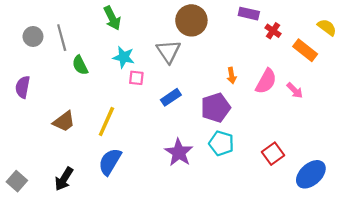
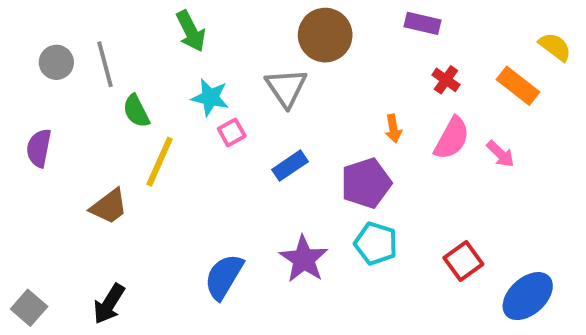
red cross: (273, 31) -> (446, 80), moved
pink square: (136, 78) -> (232, 132), turned -35
yellow line: (106, 121) -> (160, 162), moved
blue semicircle: (110, 162) -> (224, 277), moved

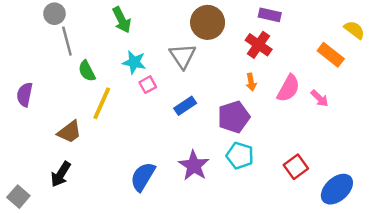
gray circle: (56, 62) -> (54, 14), moved
red cross: (446, 80) -> (259, 45), moved, size x1.5
black arrow: (109, 304) -> (61, 174), moved

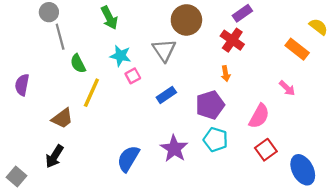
purple rectangle: (270, 15) -> (242, 13), turned -48
pink semicircle: (288, 88) -> (259, 116), moved
blue ellipse: (337, 189) -> (303, 170), turned -76

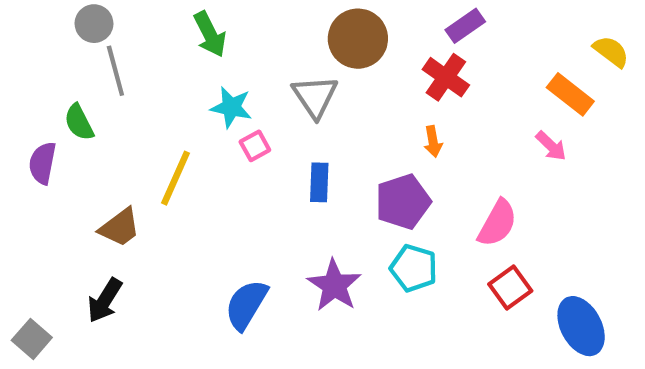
green semicircle: (78, 64) -> (79, 122), moved
pink arrow: (287, 88) -> (551, 146), moved
blue rectangle: (166, 95) -> (319, 182), turned -54

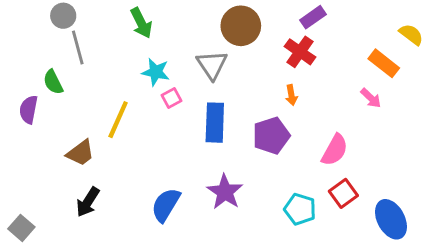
blue rectangle: (319, 182) -> (215, 123), size x1.5
cyan pentagon: (414, 268) -> (300, 209), moved
black arrow: (105, 300) -> (88, 202), moved

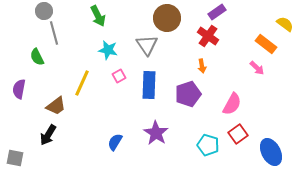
pink square: (172, 98) -> (119, 76), moved
purple semicircle: (29, 110) -> (19, 89), moved
black arrow: (88, 202) -> (48, 135), moved
blue semicircle: (166, 205) -> (115, 142), size x0.7
gray square: (21, 228) -> (15, 158), turned -30

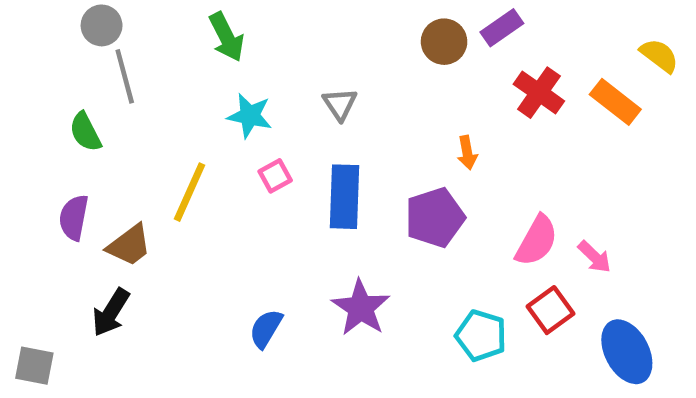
brown circle: (167, 18) -> (444, 42), moved, size x0.7
red cross: (208, 36) -> (539, 93), moved
gray triangle: (147, 45) -> (340, 104), size x0.7
pink arrow: (257, 68) -> (594, 257), moved
purple semicircle: (19, 89) -> (74, 218), moved

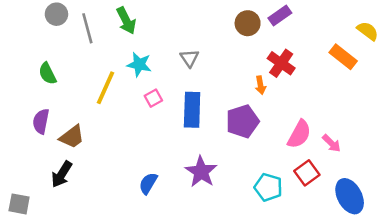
gray line: (125, 76) -> (87, 28), moved
red cross: (539, 93) -> (281, 63), moved
yellow line: (189, 192) -> (106, 88), moved

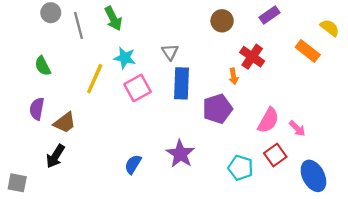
purple rectangle: (280, 15) -> (269, 15), moved
pink square: (153, 98) -> (138, 88), size x1.6
blue rectangle: (192, 110) -> (182, 83), moved

